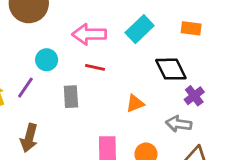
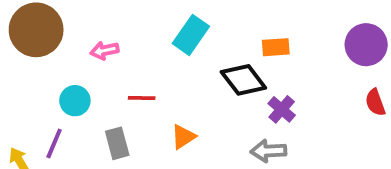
orange rectangle: (191, 28) -> (276, 47), moved
pink arrow: (89, 34) -> (105, 51), moved, size x0.6
orange triangle: (135, 103) -> (183, 137), moved

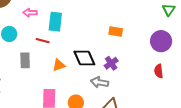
cyan rectangle: (191, 35) -> (55, 22), moved, turned -42
black diamond: (243, 80) -> (84, 58), moved

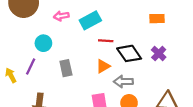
cyan rectangle: (55, 22) -> (90, 20), turned 66
red line: (43, 41) -> (106, 41), moved
gray arrow: (100, 82) -> (123, 82), moved

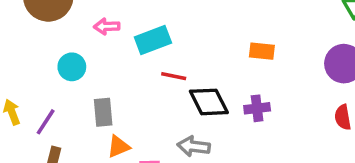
purple cross: (159, 53) -> (257, 108), turned 32
orange triangle: (103, 66) -> (118, 147), moved
purple line: (31, 67) -> (46, 122), moved

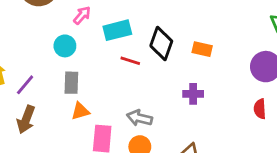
pink arrow: (107, 26) -> (82, 15), turned 126
cyan circle: (72, 67) -> (65, 46), moved
black diamond: (209, 102) -> (161, 44), moved, turned 40

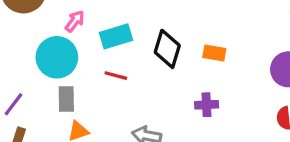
cyan circle: (65, 46) -> (57, 57), size x1.6
red line: (130, 61) -> (116, 76), moved

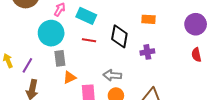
cyan rectangle: (116, 36) -> (86, 16), turned 48
black diamond: (167, 49) -> (119, 36), moved

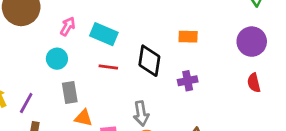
cyan circle: (51, 33) -> (57, 59), size x0.6
gray arrow: (112, 75) -> (141, 113), turned -102
orange triangle: (70, 77) -> (83, 118), turned 40

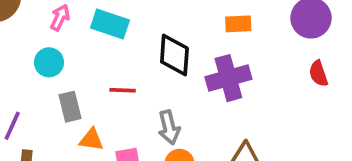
orange rectangle: (188, 37) -> (238, 24), moved
red line: (108, 67) -> (123, 90), moved
purple cross: (188, 81) -> (228, 78), size x1.6

